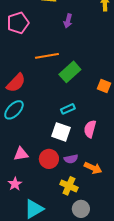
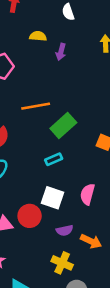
purple arrow: (68, 21) -> (61, 52), moved
cyan rectangle: (68, 109) -> (54, 159), moved
red circle: (49, 159) -> (30, 216), moved

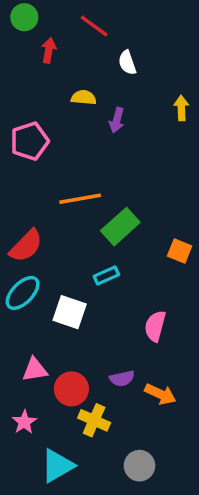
white square: (52, 198) -> (70, 312), moved
red circle: (30, 216) -> (71, 389), moved
yellow cross: (62, 263) -> (94, 420), moved

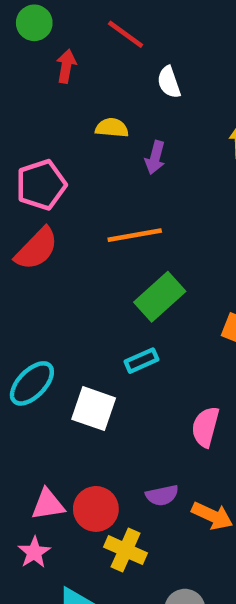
orange line: (80, 199) -> (135, 235), moved
red semicircle: (26, 246) -> (37, 249), moved
pink triangle: (35, 370) -> (48, 504), moved

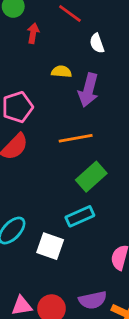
purple arrow: (155, 157) -> (88, 90), size x1.6
cyan rectangle: (142, 361) -> (80, 216), size x1.4
purple semicircle: (162, 495) -> (93, 300), size x1.4

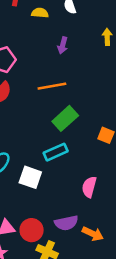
yellow semicircle: (61, 72) -> (40, 13), moved
purple arrow: (88, 90) -> (63, 45), size x0.6

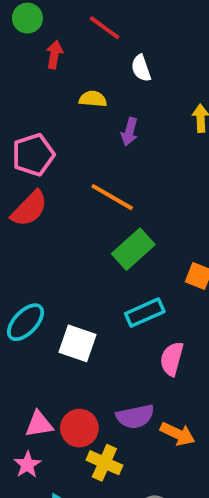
yellow semicircle: (40, 13) -> (93, 99), moved
orange line: (52, 86) -> (112, 197), turned 40
cyan rectangle: (56, 152) -> (145, 313), moved

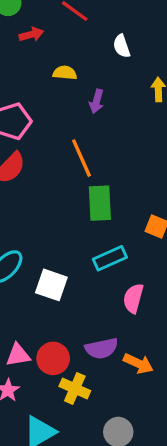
red arrow: (54, 55) -> (31, 34), turned 65
white semicircle: (141, 68) -> (122, 46), moved
orange line: (112, 197) -> (81, 158), turned 36
green rectangle: (133, 249) -> (100, 203), turned -51

